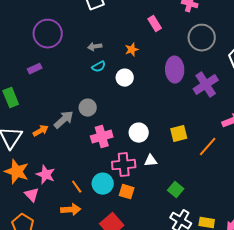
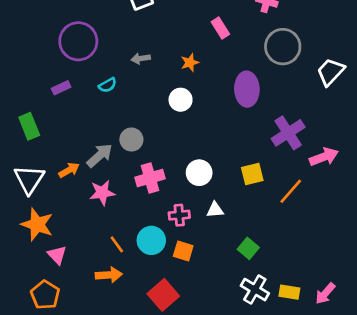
cyan semicircle: (99, 67) -> (108, 85), moved
purple cross: (206, 85) -> (288, 133), moved
pink cross: (124, 165) -> (179, 215), size x0.7
pink star: (46, 175) -> (102, 193), moved, turned -30

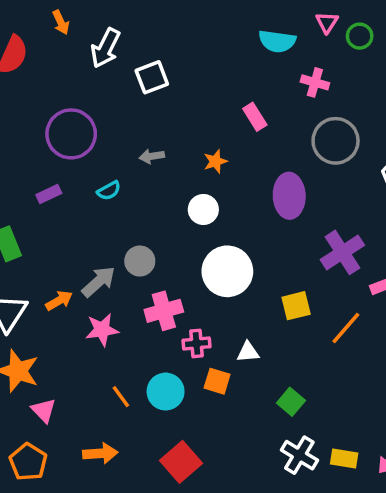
white circle: (199, 173) -> (227, 271), moved, size x1.5
pink cross: (179, 215) -> (196, 343), moved
orange square: (183, 251) -> (217, 381), moved
orange arrow: (109, 275) -> (100, 453), moved

